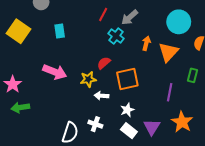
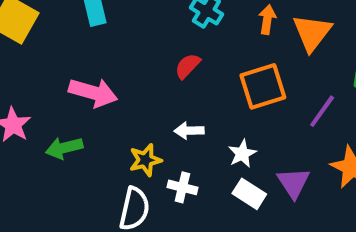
yellow star: (88, 79) -> (145, 160), moved
orange square: (127, 79) -> (263, 86), moved
purple line: (170, 92) -> (322, 111), turned 30
green arrow: (20, 108) -> (64, 148), moved

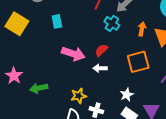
pink arrow: (93, 93) -> (73, 54), moved
white arrow: (189, 131) -> (100, 68), moved

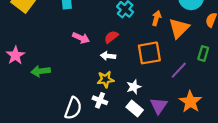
pink arrow: (73, 54) -> (81, 38), size x0.7
yellow star: (79, 96) -> (105, 79), moved

